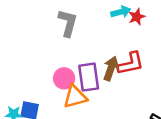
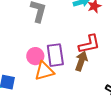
brown arrow: (111, 68) -> (81, 61), moved

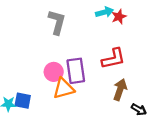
brown arrow: (81, 61) -> (120, 90), moved

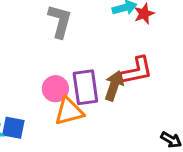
brown arrow: (120, 90) -> (114, 86), moved

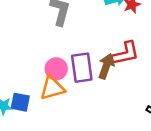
orange triangle: (69, 111) -> (52, 88), moved

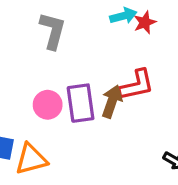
orange triangle: (52, 88) -> (31, 159), moved

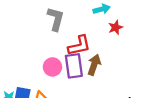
red star: (145, 22) -> (116, 27), moved
red L-shape: (137, 85) -> (79, 46), moved

